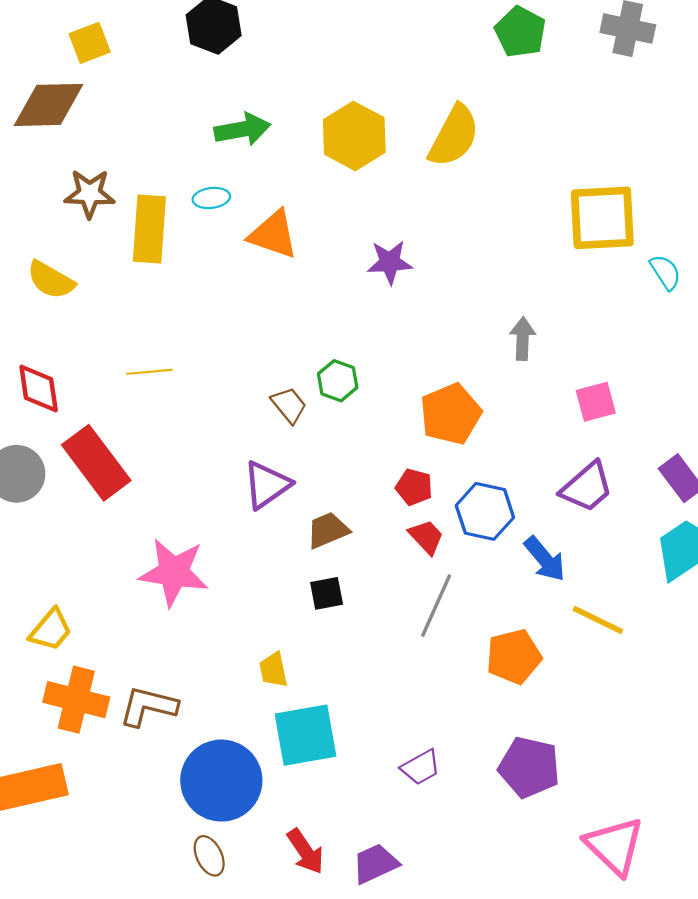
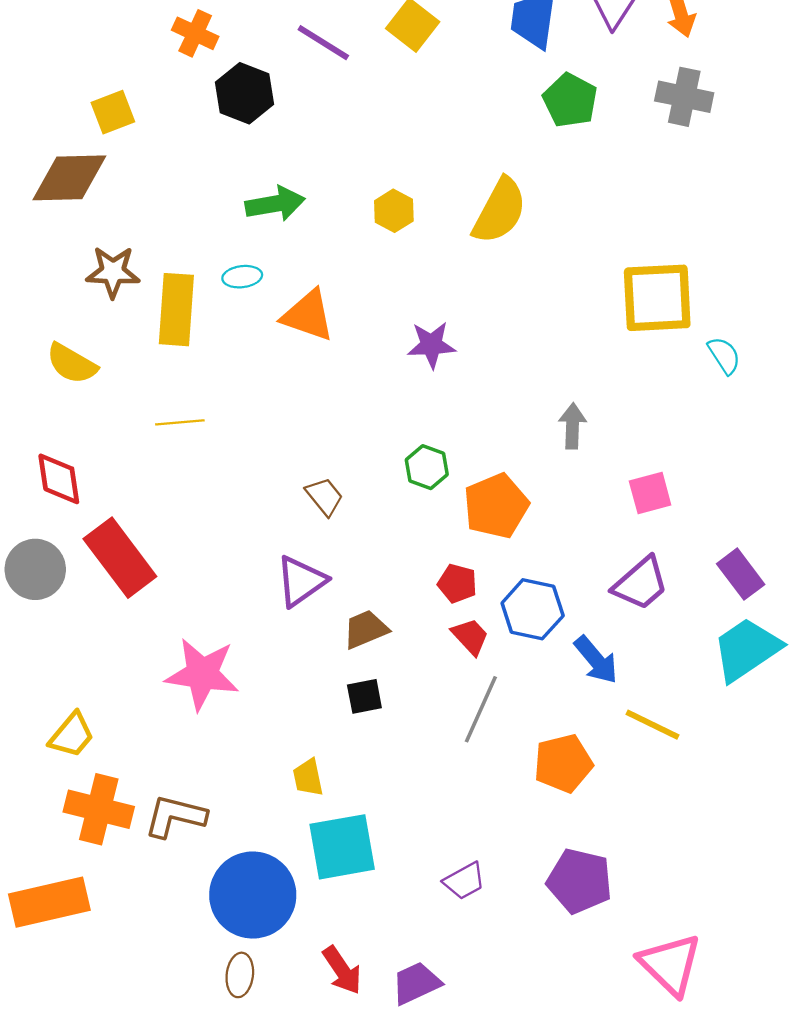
yellow hexagon: (354, 136) -> (394, 211), size x0.6
yellow line: (149, 372) -> (180, 422), moved
green hexagon: (338, 381) -> (427, 467), moved
brown ellipse: (209, 856) -> (240, 975), turned 33

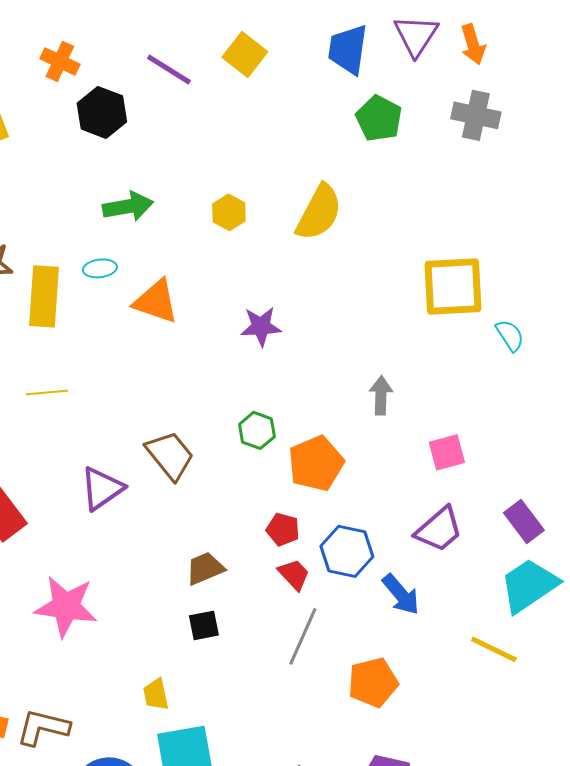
brown trapezoid: (324, 496) -> (170, 455), size x1.5
purple triangle: (301, 581) -> (102, 488), moved
yellow line: (652, 725) -> (494, 649), moved

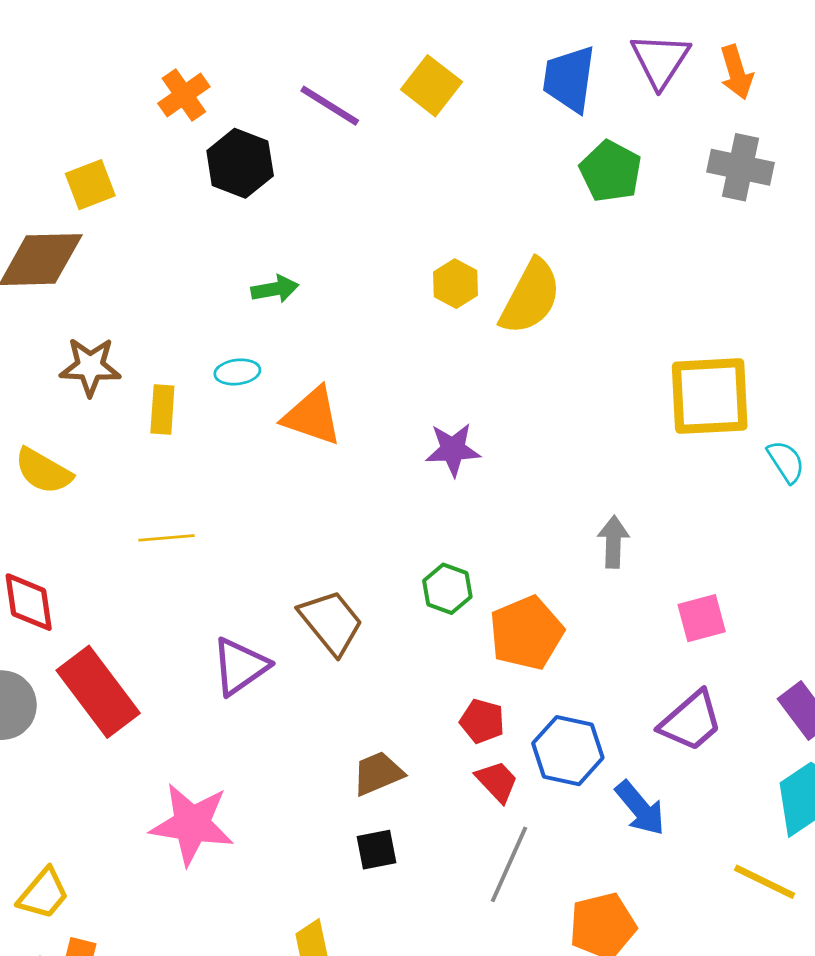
orange cross: (60, 61) -> (184, 95), turned 30
green arrow: (128, 206) -> (275, 289), size x0.7
yellow hexagon: (229, 212) -> (455, 284), moved
yellow rectangle: (44, 296) -> (162, 409), size x0.6

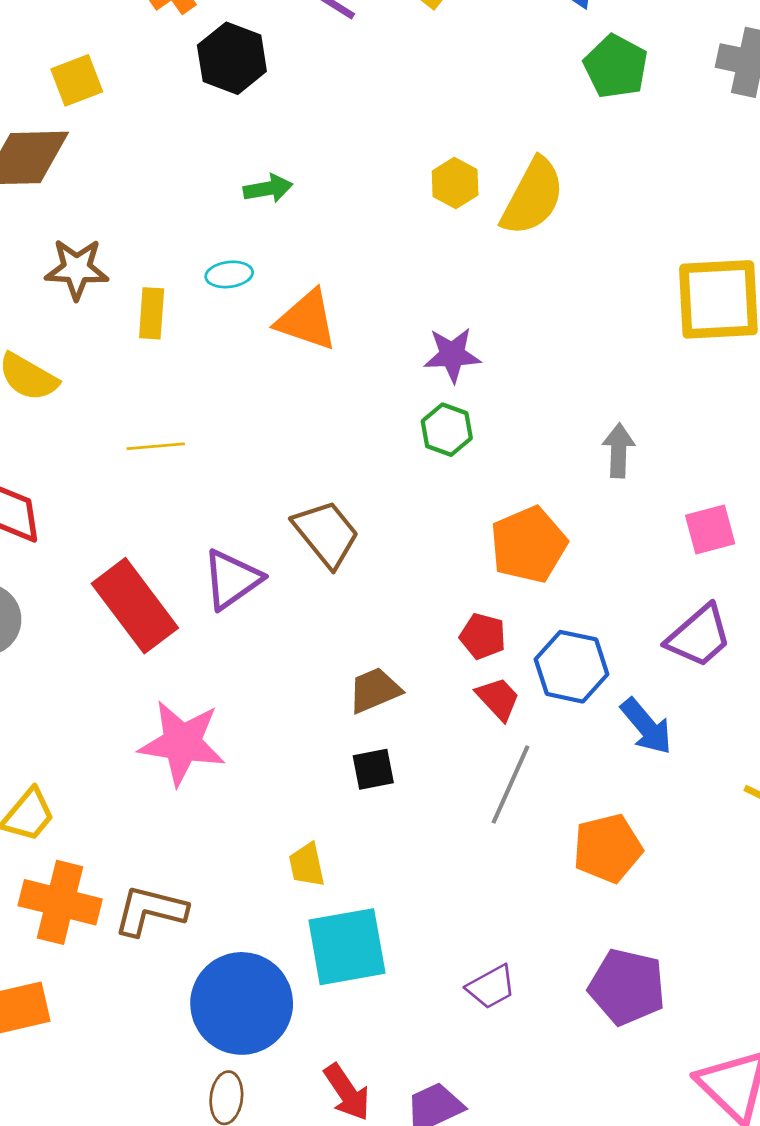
green hexagon: (447, 589) -> (447, 430), moved
red rectangle: (98, 692) -> (135, 606), moved

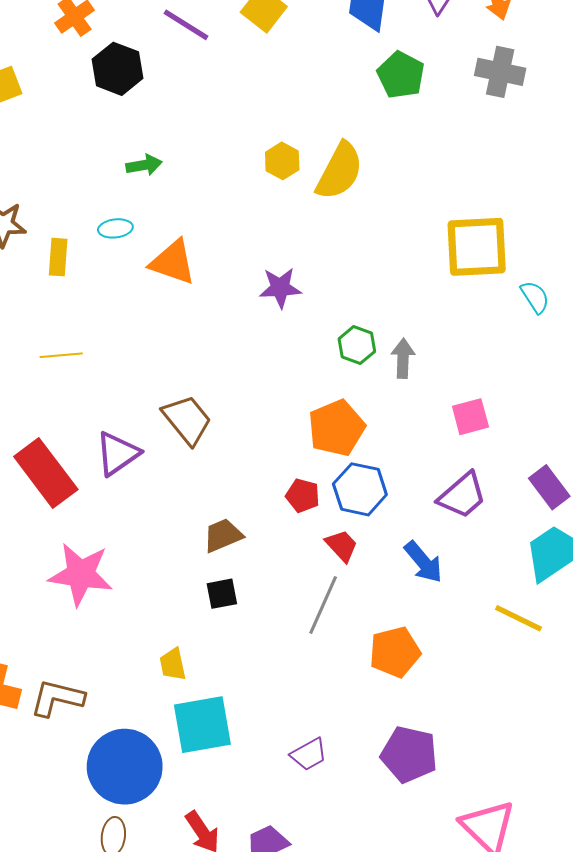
green hexagon: (447, 430) -> (357, 345), moved
blue hexagon: (571, 667) -> (360, 489), moved
red trapezoid: (498, 699) -> (342, 546), moved

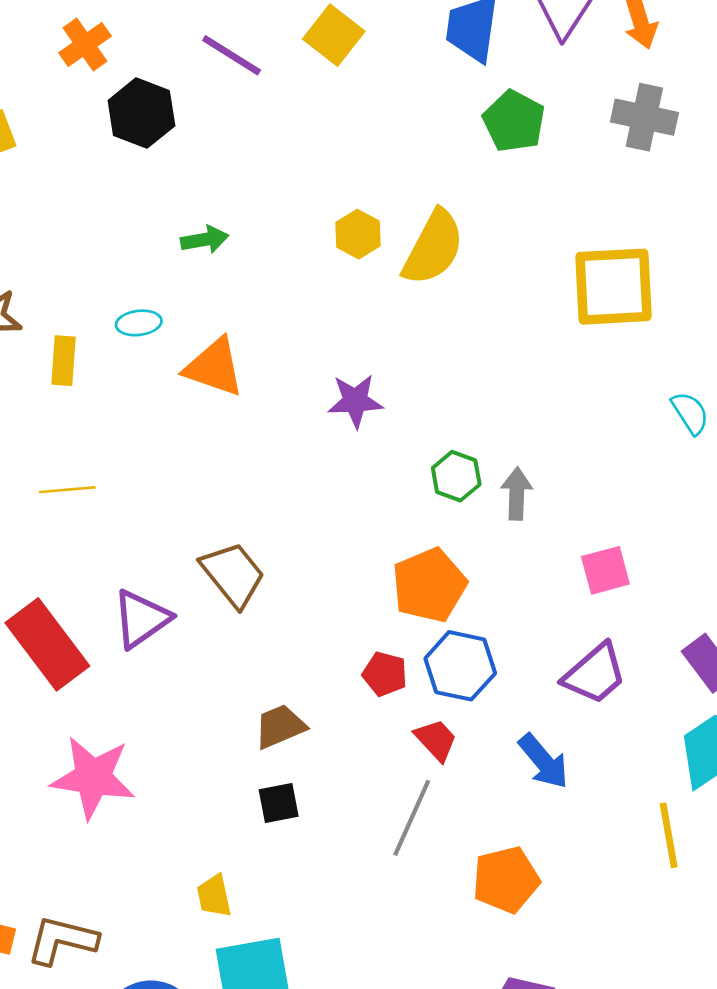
green arrow: (144, 165) -> (205, 240), moved
yellow square: (477, 247) -> (614, 287), moved
yellow line: (519, 618) -> (669, 835), turned 54

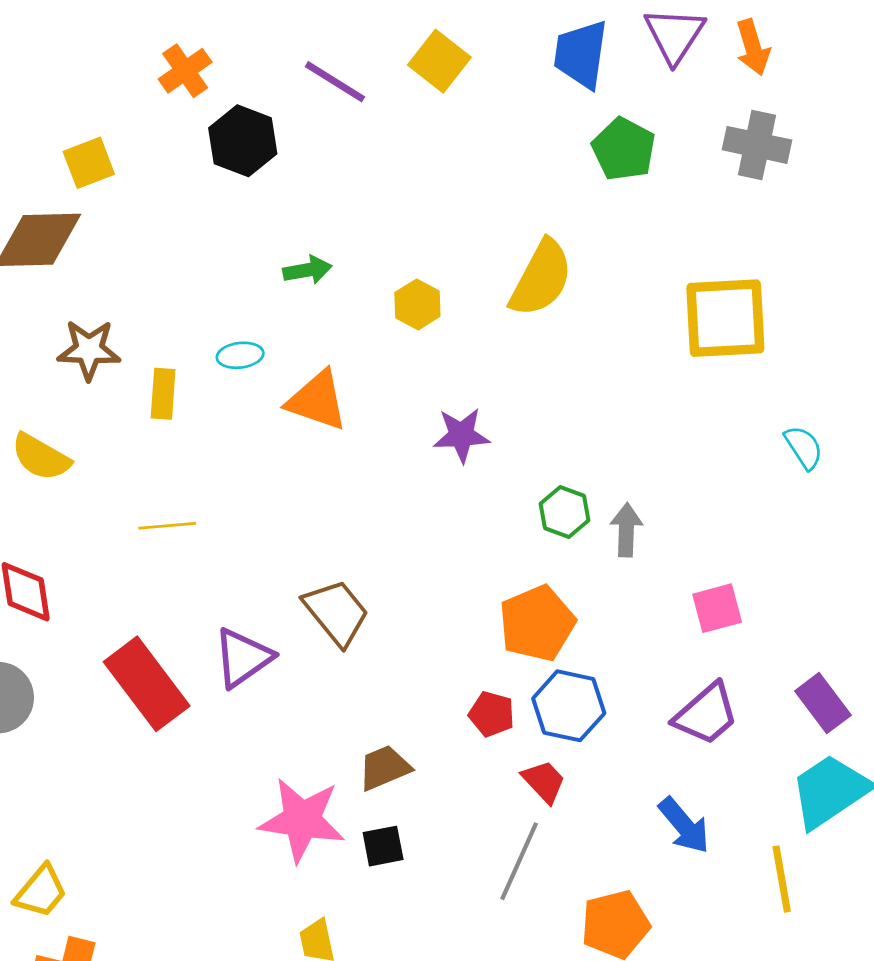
yellow hexagon: (358, 234) -> (417, 304), moved
blue arrow: (544, 761) -> (684, 825), moved
pink star: (93, 777) -> (302, 820), moved

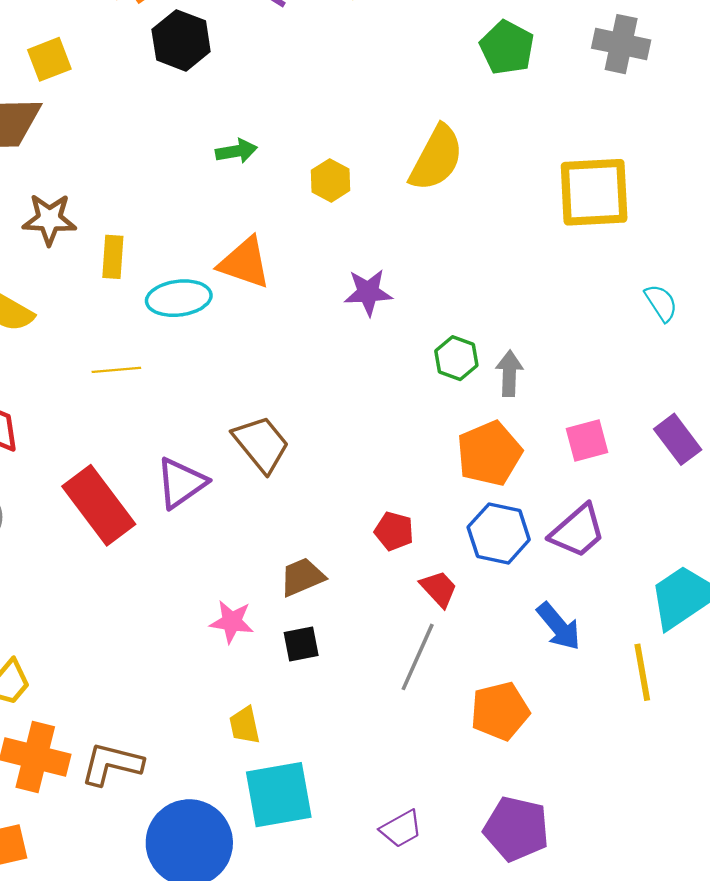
cyan ellipse: (240, 355) -> (179, 298), moved, size x1.6
orange pentagon: (537, 623) -> (489, 453), moved
purple rectangle: (823, 703) -> (678, 439), moved
blue hexagon: (569, 706) -> (499, 533), moved
pink star: (302, 820) -> (232, 622), size x0.6

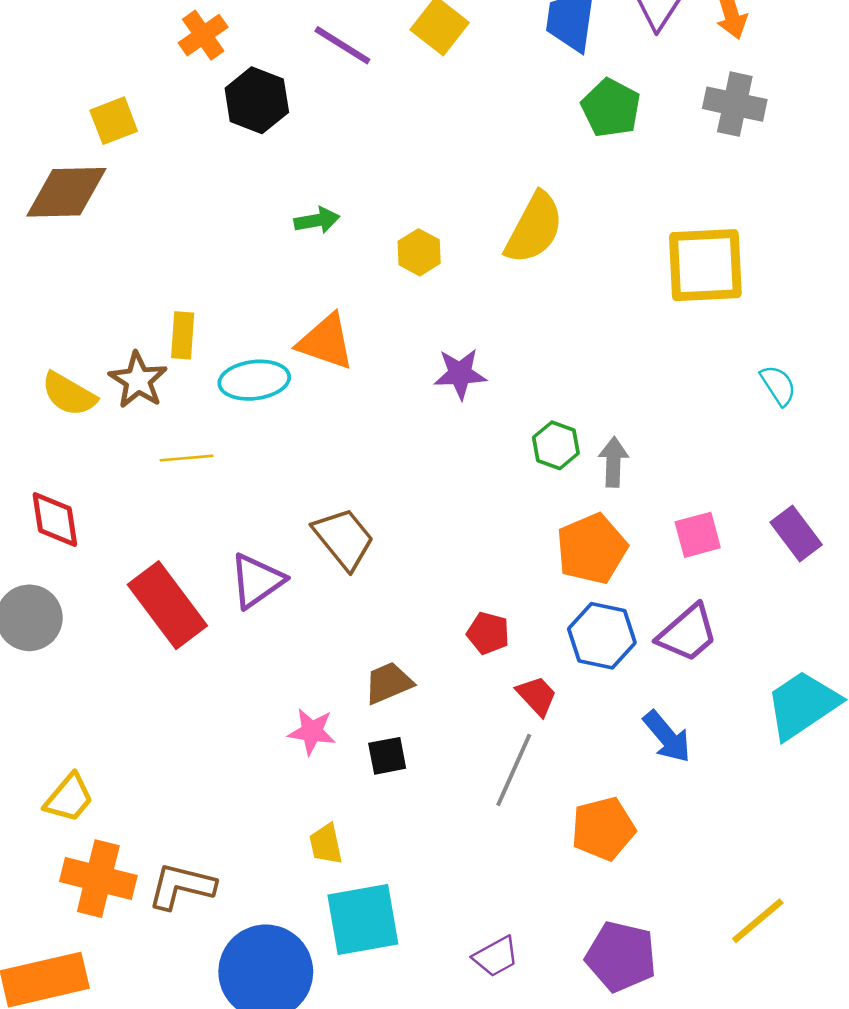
brown star: (49, 219) -> (138, 380), moved, turned 30
yellow line: (642, 672) -> (758, 921), moved, turned 60

